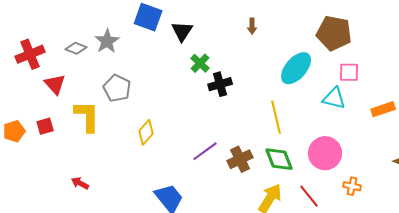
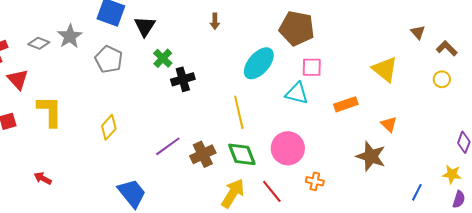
gray pentagon: (117, 88) -> (109, 59), moved

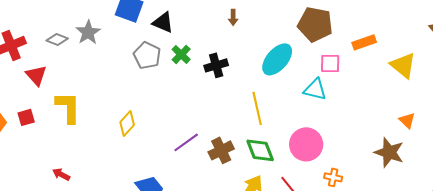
black triangle: (145, 26) -> (163, 22), turned -40
gray pentagon: (109, 59) -> (147, 55), moved
black cross: (183, 79) -> (216, 65), moved
orange rectangle: (346, 104) -> (364, 42), moved

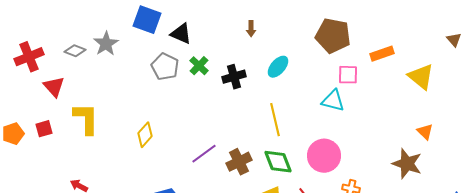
cyan ellipse: (277, 59) -> (278, 67), moved, size x0.7

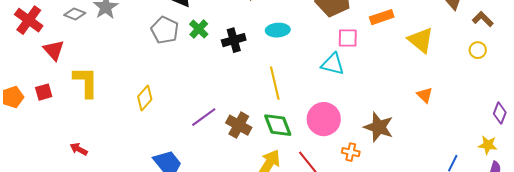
red cross: (29, 57) -> (29, 20), turned -32
cyan ellipse: (278, 67) -> (278, 30), turned 45
brown cross: (239, 162) -> (239, 125), turned -35
brown star: (407, 164) -> (379, 127), moved

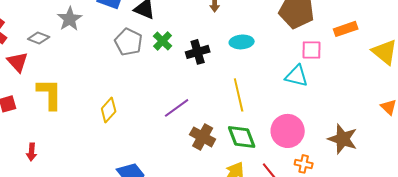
gray diamond: (75, 14) -> (39, 38), moved
purple line: (204, 117) -> (177, 108), moved
red arrow: (79, 149) -> (32, 152), moved, turned -114
orange cross: (351, 152) -> (304, 164), moved

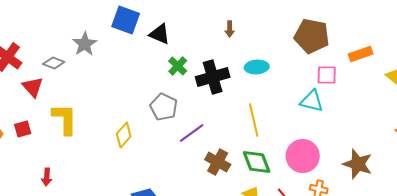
gray pentagon: (129, 42) -> (164, 107), moved
black cross: (198, 52) -> (213, 77), size x1.4

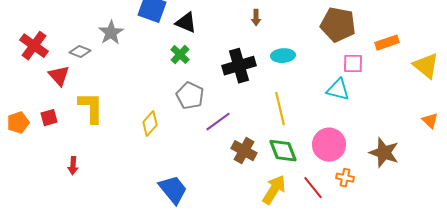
green cross: (178, 66) -> (180, 55), moved

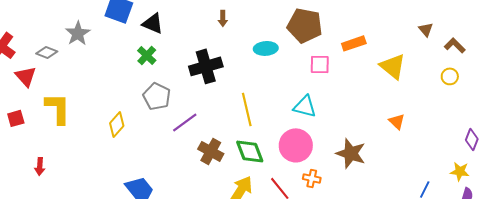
cyan ellipse: (283, 56) -> (266, 48), moved
cyan triangle: (338, 90) -> (305, 106), moved

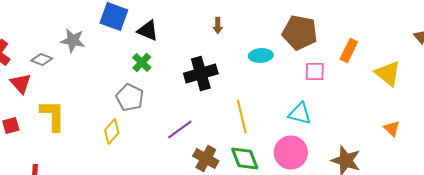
gray star: (78, 33) -> (73, 40), turned -30
orange rectangle: (354, 43) -> (349, 50), turned -45
gray pentagon: (157, 96) -> (130, 98), moved

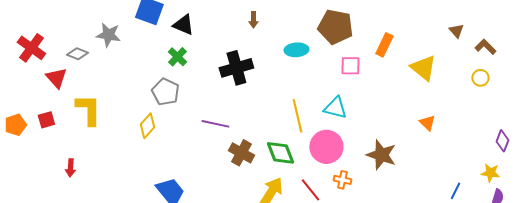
yellow line: (242, 116) -> (297, 116), moved
purple line: (180, 130) -> (215, 124), turned 48

